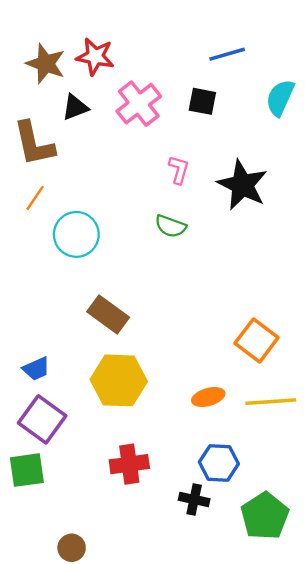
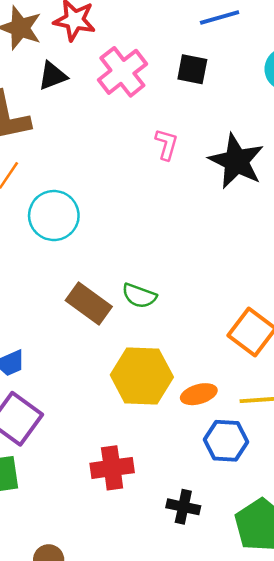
green semicircle: (171, 226) -> (139, 296), moved
yellow hexagon: (119, 380) -> (142, 376), moved
blue hexagon: (219, 463) -> (226, 441), moved

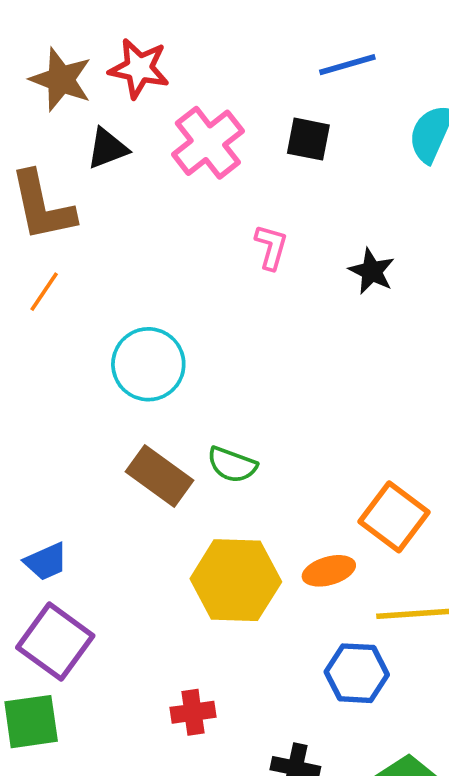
black star: (236, 161) -> (372, 271), size x0.6
cyan circle: (54, 216) -> (148, 364), moved
orange ellipse: (199, 394) -> (329, 571), moved
red cross: (112, 468) -> (193, 712), size x0.7

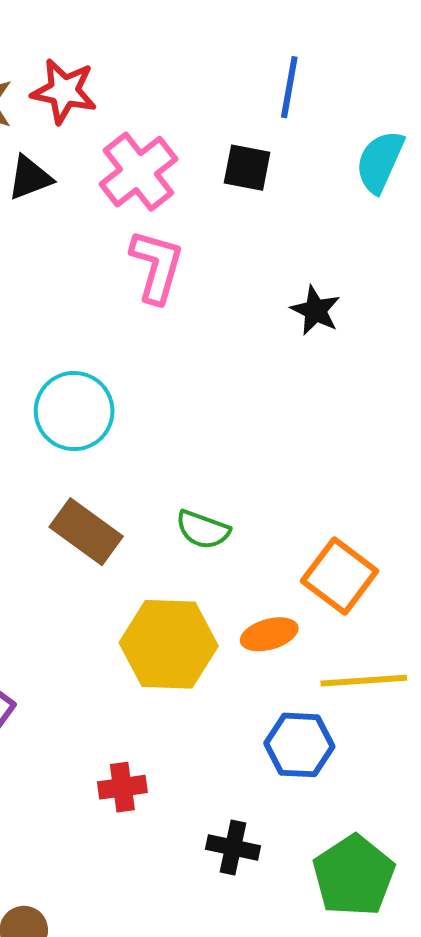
blue line: (347, 65) -> (289, 87), turned -64
pink L-shape: (271, 247) -> (157, 266), moved, size x1.5
green semicircle: (232, 465) -> (203, 530), moved

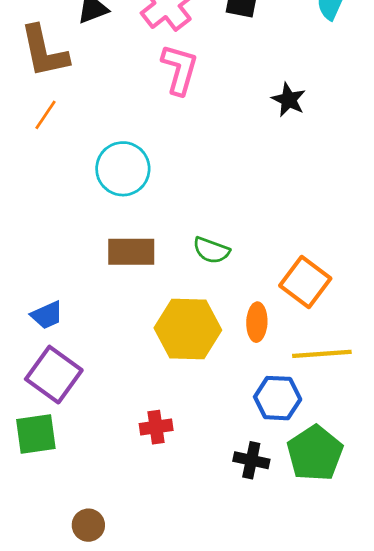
brown rectangle: (86, 532) -> (131, 252), turned -36
orange ellipse: (269, 634) -> (257, 322), turned -72
black cross: (233, 848) -> (251, 460), moved
green pentagon: (354, 876) -> (315, 453), moved

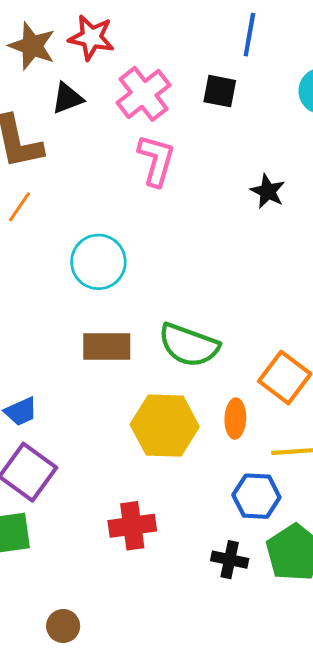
green semicircle: (211, 250) -> (189, 345), size x1.6
red cross: (156, 427) -> (132, 526), size x1.4

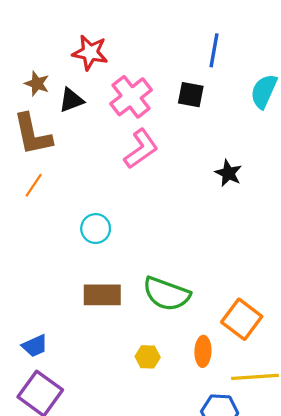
brown star: (32, 46) -> (37, 84), moved, size x0.7
pink L-shape: (156, 160) -> (141, 149), turned 39
cyan circle: (98, 262) -> (96, 229), size x0.7
yellow hexagon: (165, 426) -> (148, 357), size x0.5

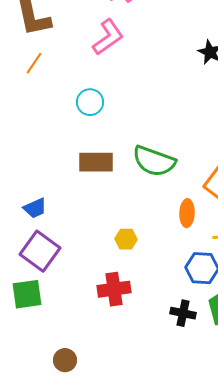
pink L-shape: (141, 149) -> (108, 37), moved
yellow hexagon: (148, 357) -> (126, 239), moved

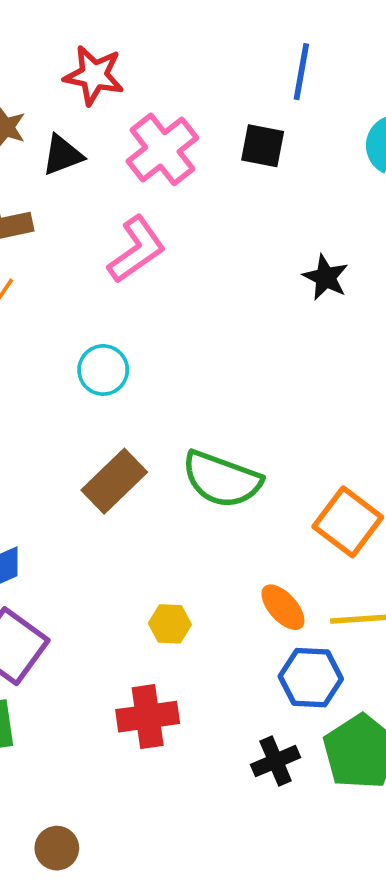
brown rectangle: (96, 162) -> (114, 481), turned -44
orange ellipse: (187, 213) -> (283, 607), moved, turned -44
black cross: (183, 313) -> (276, 761), turned -35

